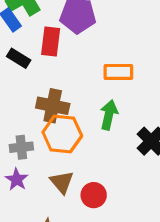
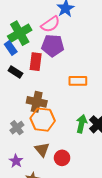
green arrow: (109, 115) -> (82, 124), moved
gray cross: (21, 147) -> (17, 128), turned -32
purple star: (17, 179) -> (16, 161), moved

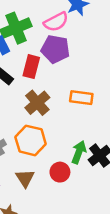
brown cross: (37, 102) -> (37, 103), moved, turned 30
red circle: (62, 158) -> (60, 172), moved

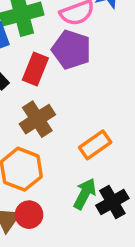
orange rectangle: (81, 98) -> (95, 145), moved, turned -50
red circle: (60, 172) -> (29, 215), moved

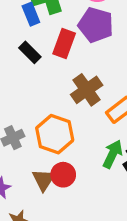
brown cross: (37, 119) -> (87, 90), moved

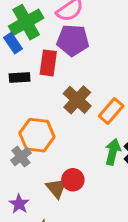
black rectangle: (30, 52) -> (20, 77), turned -36
orange hexagon: (55, 134) -> (37, 135), moved

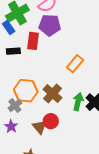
brown cross: (77, 100) -> (52, 94), moved
orange rectangle: (111, 111) -> (75, 64), moved
purple star: (19, 204) -> (11, 126), moved

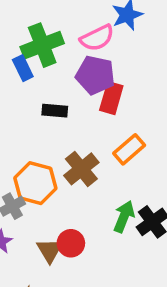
red rectangle: (33, 41) -> (111, 98), moved
black rectangle: (13, 51) -> (55, 111), moved
brown cross: (52, 94) -> (81, 169), moved

